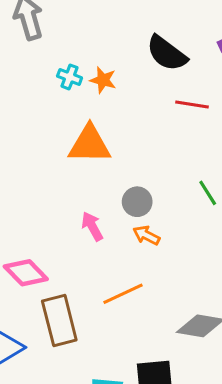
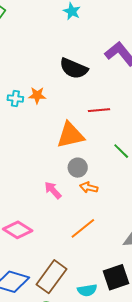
red line: (192, 105) -> (99, 110), moved
orange triangle: (90, 144) -> (70, 135), moved
brown rectangle: (59, 320) -> (52, 277), moved, turned 64

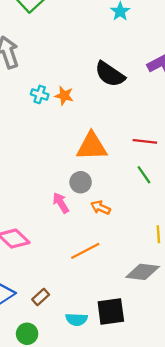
red line: (99, 110) -> (145, 141), moved
gray circle: (78, 168) -> (81, 182), moved
brown rectangle: (52, 277) -> (41, 297), size x0.5

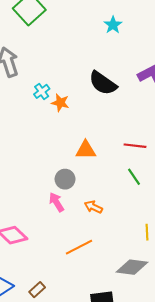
cyan cross: (40, 94) -> (42, 91), moved, turned 35
orange triangle: (92, 146) -> (86, 150), size x0.7
gray circle: (81, 182) -> (65, 179), moved

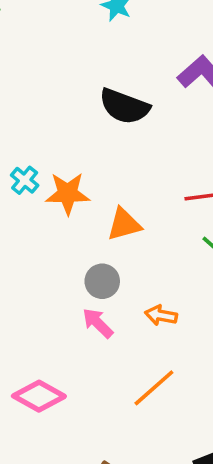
cyan cross: (42, 91) -> (25, 180), moved
orange star: (60, 103) -> (68, 193), moved, size x1.4

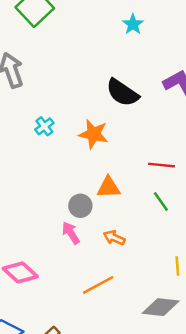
orange star: (68, 193) -> (94, 134), moved
orange triangle: (124, 224) -> (109, 187), moved

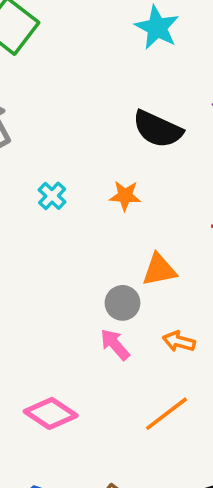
cyan star: (133, 24) -> (157, 28), size x1.4
orange star: (94, 134) -> (125, 196), size x0.7

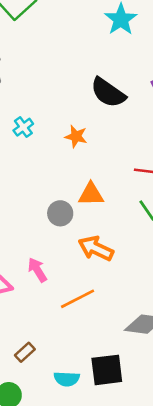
orange arrow: (179, 341) -> (96, 248), size x1.5
pink arrow: (115, 344) -> (37, 270), moved

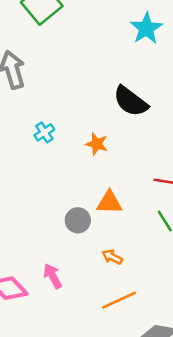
orange arrow: (96, 248) -> (112, 257), size x0.6
orange line: (78, 299) -> (119, 300), moved

